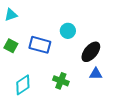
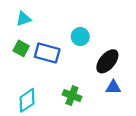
cyan triangle: (11, 15) -> (24, 19), moved
green square: (11, 46) -> (21, 48), moved

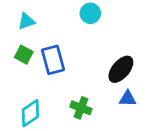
cyan circle: (80, 37) -> (90, 13), moved
blue rectangle: (47, 53) -> (53, 60), turned 60

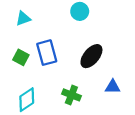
green square: (24, 55) -> (21, 57), moved
black ellipse: (121, 69) -> (91, 56), moved

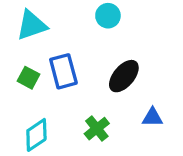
cyan triangle: (23, 18) -> (32, 25), size x1.5
green cross: (71, 95) -> (97, 129), turned 30

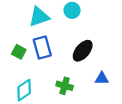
cyan triangle: (32, 25) -> (39, 17), moved
green cross: (97, 129) -> (65, 86), turned -35

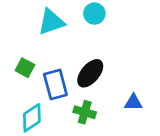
blue rectangle: (42, 48) -> (55, 84), moved
black ellipse: (83, 51) -> (90, 73), moved

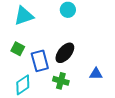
cyan triangle: (51, 22) -> (24, 16), moved

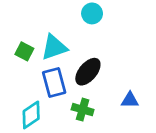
cyan triangle: (24, 16) -> (54, 47), moved
green square: (18, 49) -> (24, 51), moved

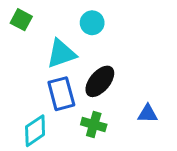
cyan circle: (92, 13) -> (92, 23), moved
green square: (24, 51) -> (21, 20), moved

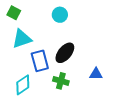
cyan triangle: (61, 54) -> (22, 39), moved

